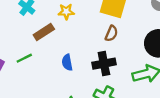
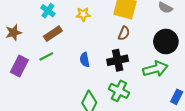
brown rectangle: (44, 32) -> (53, 34), moved

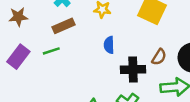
brown semicircle: (124, 33) -> (159, 57), moved
blue semicircle: (85, 60) -> (109, 45), moved

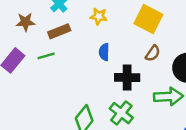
brown star: (18, 17) -> (25, 22), moved
brown semicircle: (159, 57) -> (153, 53), moved

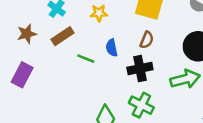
brown semicircle: (153, 53) -> (147, 40), moved
green line: (46, 56) -> (86, 59), moved, turned 49

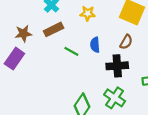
brown star: (27, 34) -> (23, 34), moved

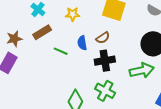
brown semicircle: (126, 42) -> (103, 38), moved, turned 32

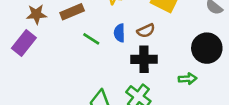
green arrow: (142, 70) -> (188, 79), size x0.6

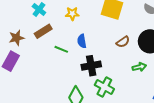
brown semicircle: (146, 31) -> (123, 42), moved
black cross: (144, 59) -> (91, 66), moved

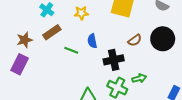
black cross: (91, 66) -> (114, 60), moved
green arrow: (139, 67) -> (139, 78), moved

